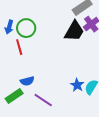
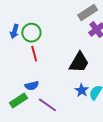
black trapezoid: (74, 31) -> (79, 62), moved
red line: (19, 47) -> (34, 54), moved

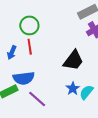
blue arrow: (14, 31) -> (12, 52), moved
blue semicircle: (32, 86) -> (24, 78), size x1.5

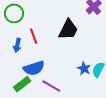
green circle: (29, 25) -> (14, 13), moved
black trapezoid: (73, 60) -> (68, 30), moved

